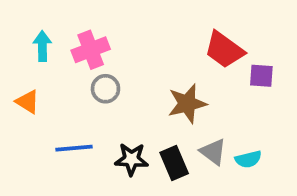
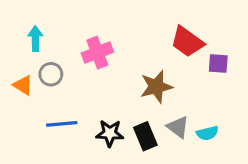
pink cross: (91, 50) -> (97, 53), moved
gray circle: (105, 89) -> (51, 74), moved

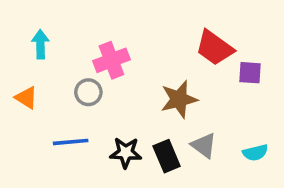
gray circle: (51, 74) -> (88, 92), moved
cyan semicircle: (207, 133) -> (255, 153), moved

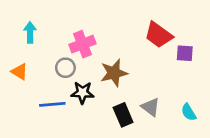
brown star: (179, 99) -> (114, 73), moved
black star: (126, 153) -> (82, 93), moved
cyan semicircle: (255, 153) -> (189, 112), turned 72

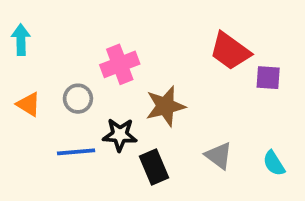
cyan arrow: (30, 32) -> (21, 40), moved
gray circle: (65, 68) -> (78, 99), moved
black rectangle: (123, 115) -> (154, 167), moved

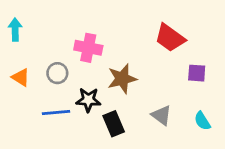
pink cross: (120, 64) -> (88, 48), turned 32
purple square: (268, 78) -> (197, 73), moved

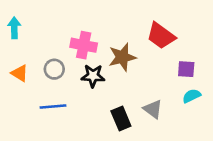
brown star: (122, 79) -> (122, 57), moved
black star: (88, 100) -> (93, 76), moved
cyan semicircle: (202, 121) -> (192, 96), moved, turned 96
black rectangle: (114, 124) -> (121, 118), moved

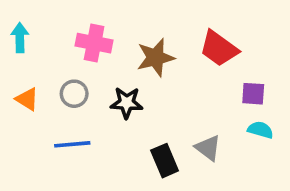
pink cross: (84, 45) -> (94, 43), moved
brown star: (122, 57) -> (156, 58), moved
cyan semicircle: (192, 96) -> (260, 130), turned 42

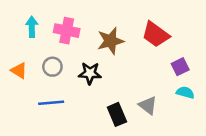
cyan arrow: (20, 38) -> (32, 27), moved
purple square: (253, 94) -> (180, 67), turned -30

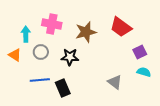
cyan arrow: (32, 27) -> (26, 34), moved
black rectangle: (117, 114) -> (63, 88), moved

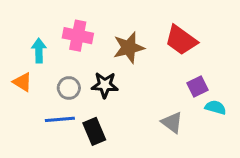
gray circle: (41, 52) -> (69, 88), moved
purple square: (140, 52) -> (198, 86), moved

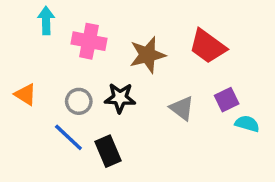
cyan arrow: (39, 51) -> (46, 21), moved
blue line: (60, 119) -> (68, 137), turned 48
gray triangle: (172, 122) -> (182, 108), moved

